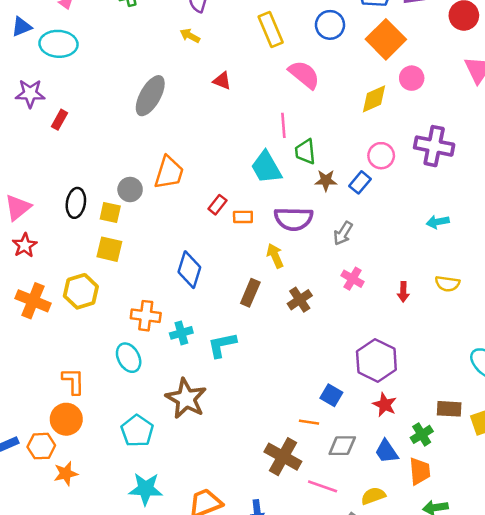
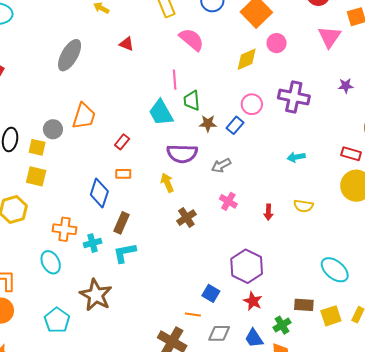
orange rectangle: (243, 217) -> (123, 174), moved
gray arrow: (343, 233) -> (221, 165), turned 30
brown rectangle: (250, 293) -> (121, 223), moved

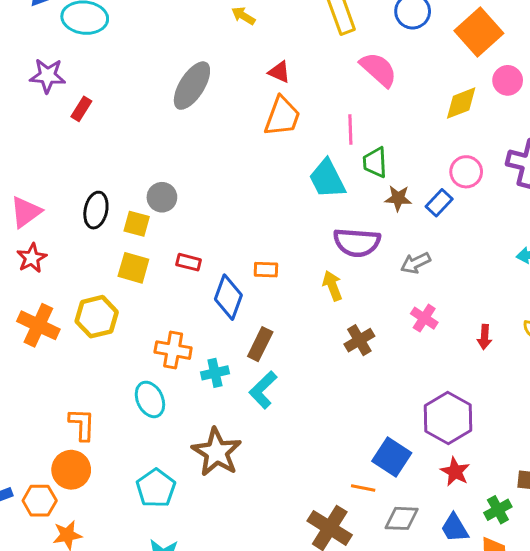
orange trapezoid: (84, 116) -> (282, 116), moved
red rectangle: (122, 142) -> (189, 262), moved, turned 63
cyan L-shape: (125, 253) -> (263, 390), turned -35
blue square: (211, 293) -> (392, 457), size x1.4

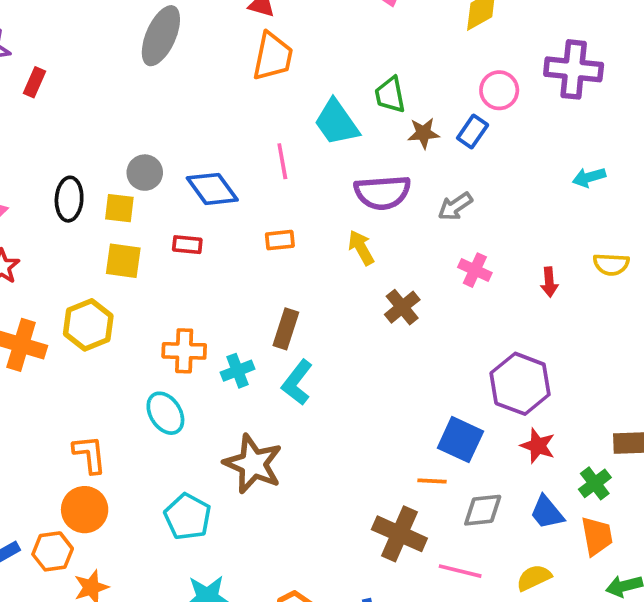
pink line: (350, 129) -> (282, 161), moved
blue diamond: (228, 297) -> (212, 189), moved, turned -48

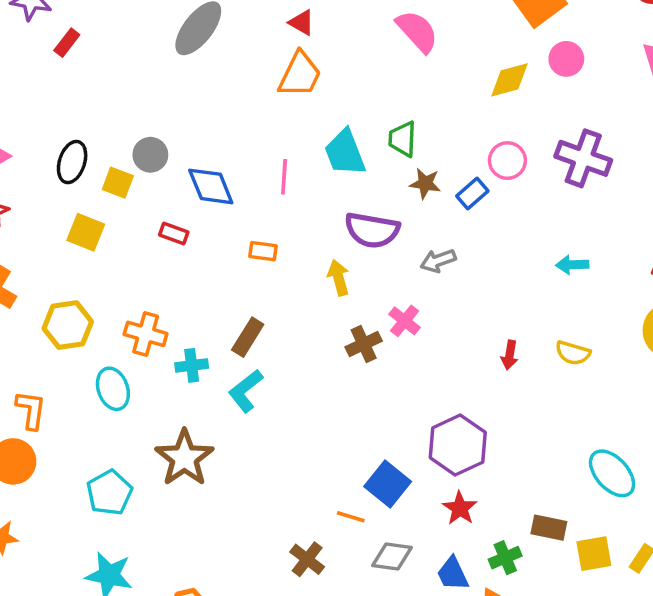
yellow square: (123, 261) -> (86, 232), moved
pink cross: (475, 270) -> (405, 321), moved
yellow hexagon: (88, 325) -> (68, 325), moved
brown cross: (399, 534) -> (307, 559), size x0.7

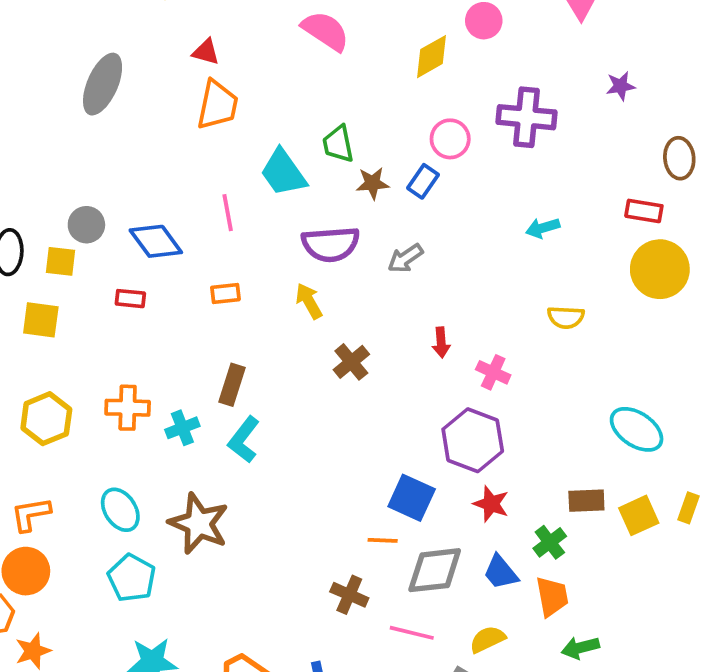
pink cross: (405, 321) -> (493, 372), moved
red arrow: (510, 355) -> (441, 342), moved
cyan ellipse: (113, 389) -> (120, 510), moved
orange L-shape: (31, 410) -> (31, 514), turned -93
gray diamond: (392, 557) -> (435, 570), size x1.4

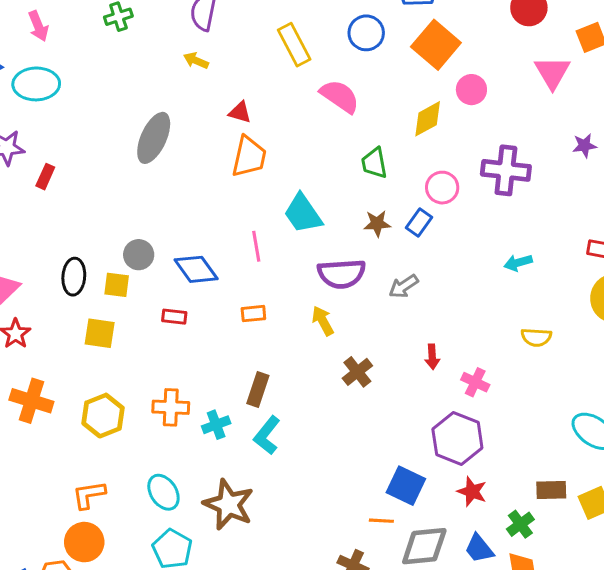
green trapezoid: (338, 144) -> (374, 163), moved

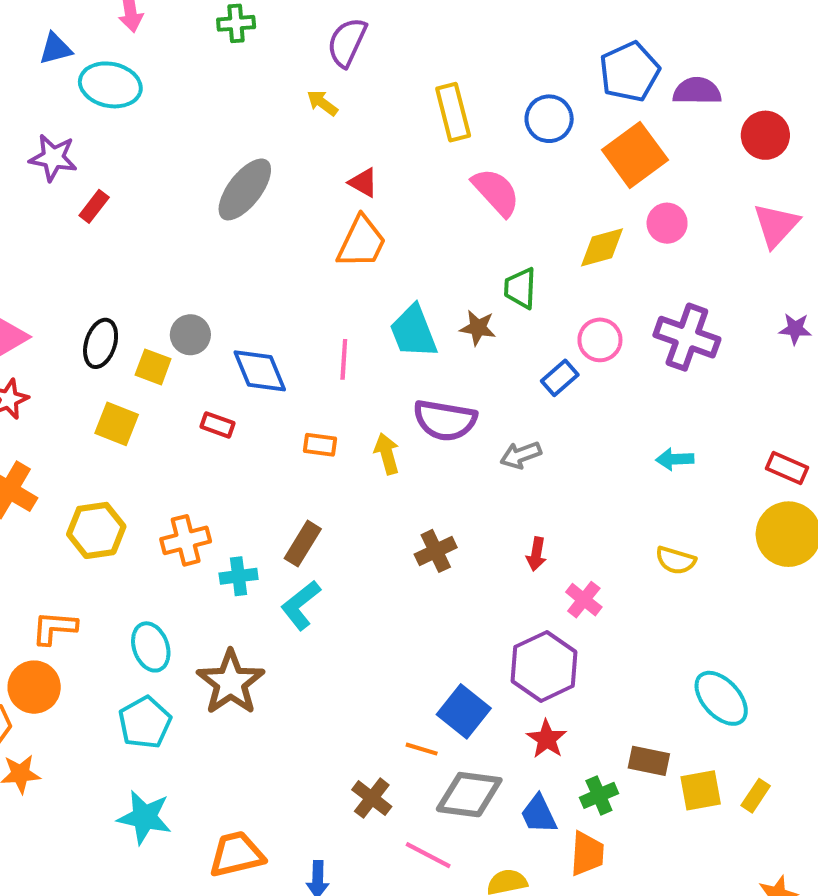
brown star: (377, 224) -> (478, 328), moved
yellow arrow: (323, 321) -> (387, 454), moved
orange cross: (171, 407) -> (186, 540), turned -30

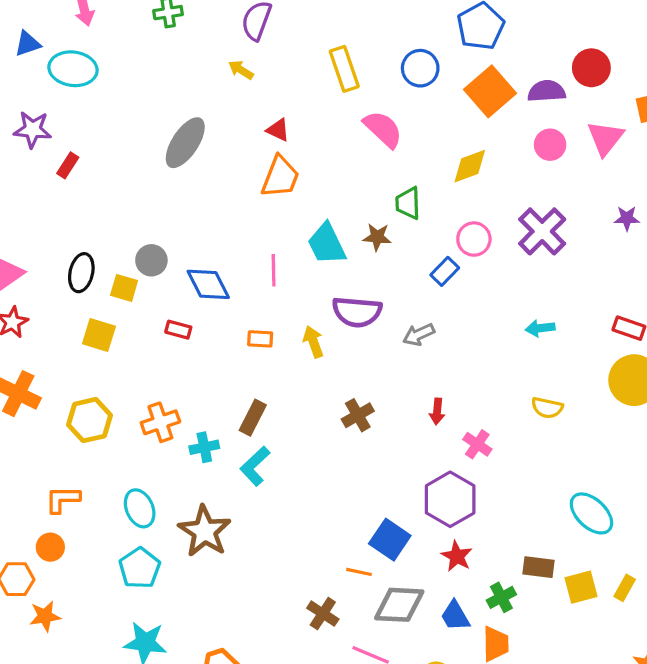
purple semicircle: (697, 91) -> (547, 91), moved
pink circle: (667, 223) -> (550, 145), moved
purple cross: (687, 337) -> (542, 231), turned 30
orange circle: (34, 687) -> (50, 547), size x0.7

